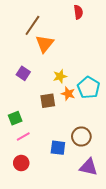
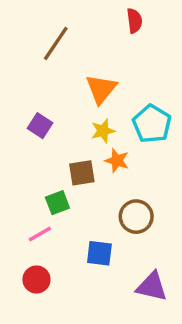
orange triangle: (45, 44) -> (101, 89), moved
cyan pentagon: (89, 88) -> (152, 124), moved
green square: (15, 118) -> (57, 203), moved
brown circle: (81, 137) -> (136, 217), moved

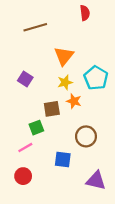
brown line: (56, 43) -> (35, 27), turned 40

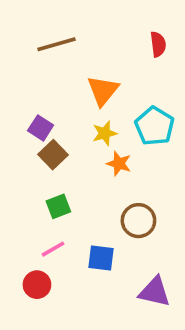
red semicircle: (85, 13) -> (158, 44), moved
brown square: (52, 109) -> (53, 155), moved, turned -35
pink line: (25, 147) -> (53, 249), moved

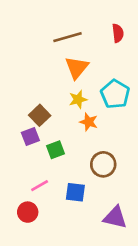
brown line: (57, 44) -> (67, 37), moved
purple square: (41, 128) -> (30, 137), moved, turned 36
green square: (58, 206) -> (56, 150), moved

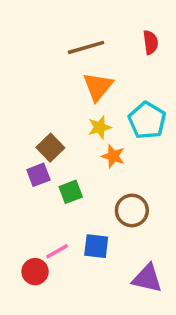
pink line: (40, 186) -> (57, 251), moved

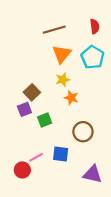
cyan pentagon: (147, 120) -> (93, 57), moved

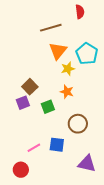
red semicircle: (95, 26) -> (80, 12), moved
yellow star: (63, 80) -> (68, 69), moved
green square: (45, 120) -> (48, 107), moved
red circle: (22, 170) -> (21, 170), moved

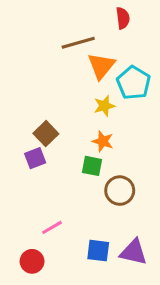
orange triangle: (58, 51) -> (101, 66), moved
green square: (48, 107) -> (92, 166), moved, turned 32
blue square: (57, 145) -> (98, 251), moved

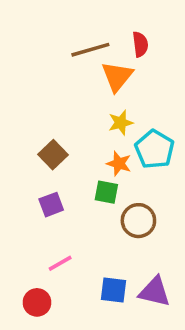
red semicircle: (123, 18) -> (140, 44), moved
cyan pentagon: (134, 83) -> (154, 149), moved
purple square: (35, 158) -> (51, 205), moved

